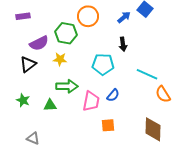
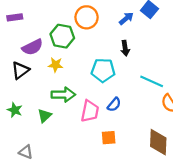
green triangle: (50, 105) -> (45, 116), turned -40

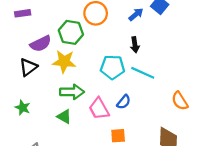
yellow star: (56, 65) -> (64, 62), size x1.5
cyan line: (152, 81) -> (143, 73), moved
pink trapezoid: (90, 111) -> (99, 109), turned 140
green triangle: (45, 116) -> (64, 117), moved, turned -48

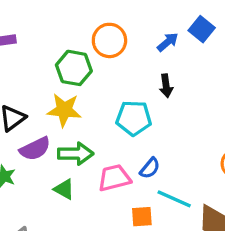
purple semicircle: (41, 44) -> (35, 149), moved
cyan line: (143, 73) -> (174, 199), moved
pink trapezoid: (99, 109) -> (114, 178), turned 105

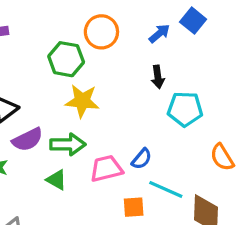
yellow star: (64, 110) -> (82, 101), moved
cyan pentagon: (134, 118) -> (185, 109), moved

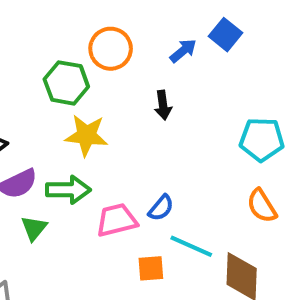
black arrow: (158, 77) -> (163, 105), moved
cyan pentagon: (185, 109) -> (262, 139), moved
green triangle: (56, 180) -> (34, 228), moved, turned 40

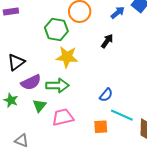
black arrow: (163, 105) -> (107, 41), turned -136
pink trapezoid: (117, 220) -> (63, 117), moved

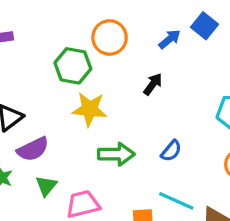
green arrow: (57, 85) -> (116, 154), moved
blue semicircle: (106, 95) -> (171, 151), moved

